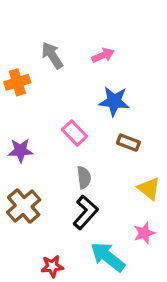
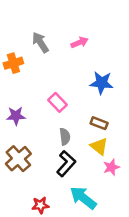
blue star: (114, 101) -> (102, 83), moved
brown rectangle: (128, 143) -> (99, 123), moved
yellow triangle: (149, 189) -> (99, 146), moved
pink star: (144, 233) -> (111, 167), moved

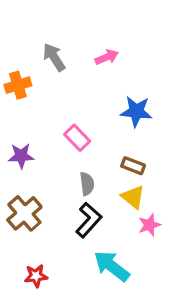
red star: (40, 205) -> (36, 276), moved

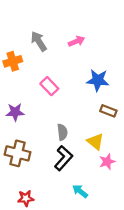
pink rectangle: (77, 138) -> (49, 86), moved
brown rectangle: (133, 166) -> (108, 111), moved
brown cross: (24, 213) -> (17, 153), turned -35
cyan arrow: (112, 266) -> (80, 191), size x0.6

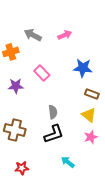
gray arrow: (39, 41) -> (33, 35), turned -30
purple star: (15, 112) -> (16, 86), moved
yellow triangle: (95, 142) -> (89, 115), moved
black L-shape: (64, 158) -> (54, 134), turned 30

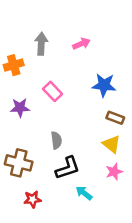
gray arrow: (33, 35) -> (41, 44), turned 66
gray semicircle: (53, 112) -> (56, 140), moved
cyan arrow: (68, 162) -> (84, 193), moved
red star: (22, 168) -> (32, 199), moved

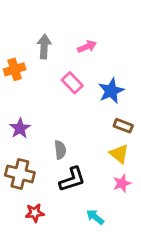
blue star: (104, 85) -> (111, 91), turned -30
pink rectangle: (53, 91) -> (72, 83), moved
purple star: (20, 108) -> (20, 128), moved, turned -30
cyan arrow: (84, 193) -> (95, 217), moved

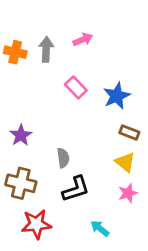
pink arrow: (87, 47) -> (83, 39), moved
orange cross: (15, 69) -> (15, 52), moved, turned 30
red star: (35, 213) -> (36, 224), size x1.5

